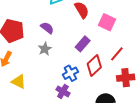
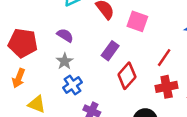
red line: (117, 54) -> (164, 58), moved
blue cross: (70, 73) -> (73, 85), moved

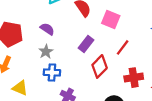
red line: (164, 58) -> (123, 47), moved
blue cross: (73, 85) -> (52, 72), turned 35

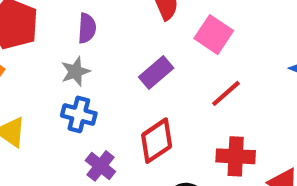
purple semicircle: (47, 29) -> (87, 28), turned 48
red diamond: (100, 66) -> (157, 141), moved

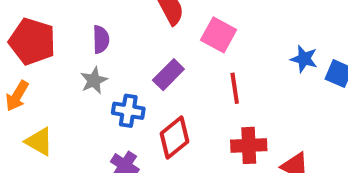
red line: (226, 93) -> (235, 88), turned -52
blue cross: (79, 114) -> (128, 111), moved

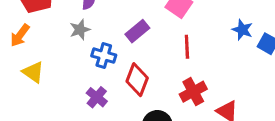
red diamond: (175, 137) -> (137, 80), turned -36
red cross: (249, 145) -> (193, 92), turned -32

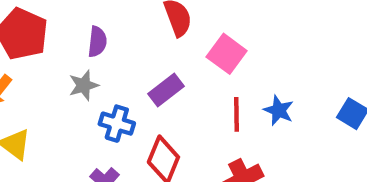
blue star: (242, 30) -> (279, 110), moved

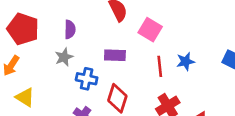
purple rectangle: (166, 90) -> (115, 55), turned 45
blue star: (279, 110) -> (186, 61), turned -30

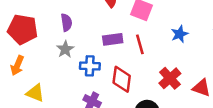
red line: (160, 66) -> (140, 44), moved

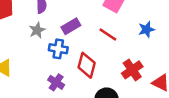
purple rectangle: (113, 39) -> (71, 26), moved, turned -30
red line: (140, 44) -> (108, 34), turned -48

